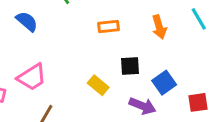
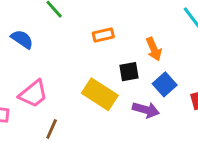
orange arrow: (159, 27) -> (154, 49), moved
yellow rectangle: (98, 85) -> (100, 94), size x1.6

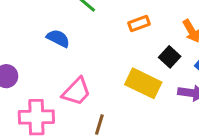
black square: (129, 72) -> (170, 57), turned -30

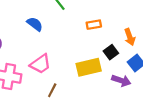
yellow rectangle: (143, 83) -> (89, 67), turned -50

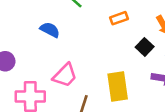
yellow rectangle: (89, 67) -> (118, 86), moved, turned -75

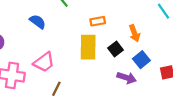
yellow rectangle: (118, 86) -> (88, 47), moved

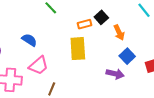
blue semicircle: (38, 22) -> (29, 40), moved
black square: (115, 49) -> (101, 17), moved

